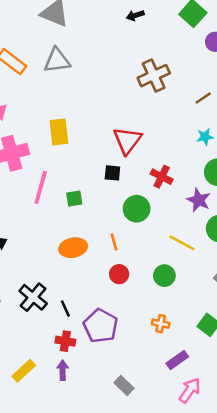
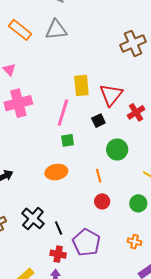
yellow rectangle: (59, 132) -> (81, 85), moved
black square: (112, 173) -> (98, 121), turned -32
red cross: (162, 177) -> (136, 112), moved, turned 30
pink line: (41, 187) -> (63, 113), moved
orange ellipse: (73, 248) -> (56, 172), moved

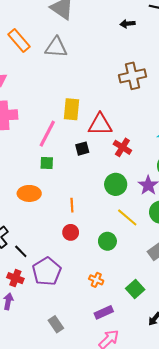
red triangle: (111, 95) -> (100, 124), turned 40
red cross: (136, 112) -> (122, 147), turned -36
green circle: (117, 150) -> (116, 184), moved
black line: (59, 228) -> (21, 251), turned -32

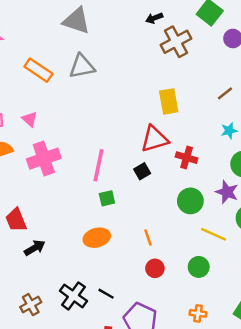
brown cross: (133, 76) -> (176, 42), moved
yellow rectangle: (71, 109) -> (169, 101), moved
black line: (21, 251) -> (106, 294), moved

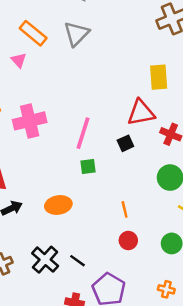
gray triangle: (82, 66) -> (76, 34), turned -40
pink triangle: (30, 119) -> (19, 60), moved
orange ellipse: (97, 238) -> (58, 205), moved

